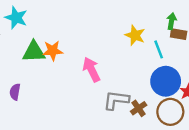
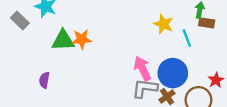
pink arrow: (91, 69) -> (142, 68), moved
blue circle: (166, 81) -> (173, 73), moved

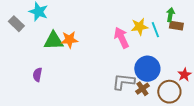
yellow star: (163, 24) -> (139, 27), turned -30
cyan line: (187, 38) -> (155, 30), moved
pink arrow: (142, 68) -> (121, 38), moved

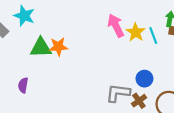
yellow star: (139, 27) -> (136, 32), turned -30
pink arrow: (121, 38) -> (116, 26), moved
blue circle: (147, 69) -> (144, 79), size x0.6

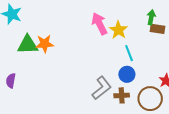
cyan line: (153, 36) -> (129, 53), moved
gray L-shape: (118, 93) -> (102, 88), turned 135
brown cross: (139, 101) -> (122, 95), turned 32

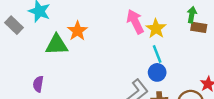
orange star: (45, 44) -> (77, 31), moved, turned -30
cyan line: (129, 53) -> (157, 54), moved
blue circle: (127, 74) -> (157, 72), moved

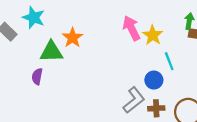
cyan line: (157, 54) -> (169, 61), moved
purple semicircle: (38, 84) -> (37, 77), moved

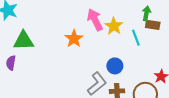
orange star: (73, 38) -> (74, 39), moved
cyan line: (169, 61) -> (136, 38), moved

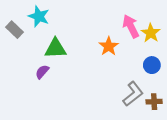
purple semicircle: (11, 63) -> (42, 72), turned 32
blue circle: (115, 66) -> (152, 65), moved

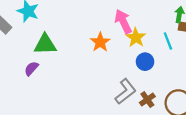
yellow star: (151, 33) -> (136, 38), moved
brown cross: (154, 102) -> (147, 100), turned -32

